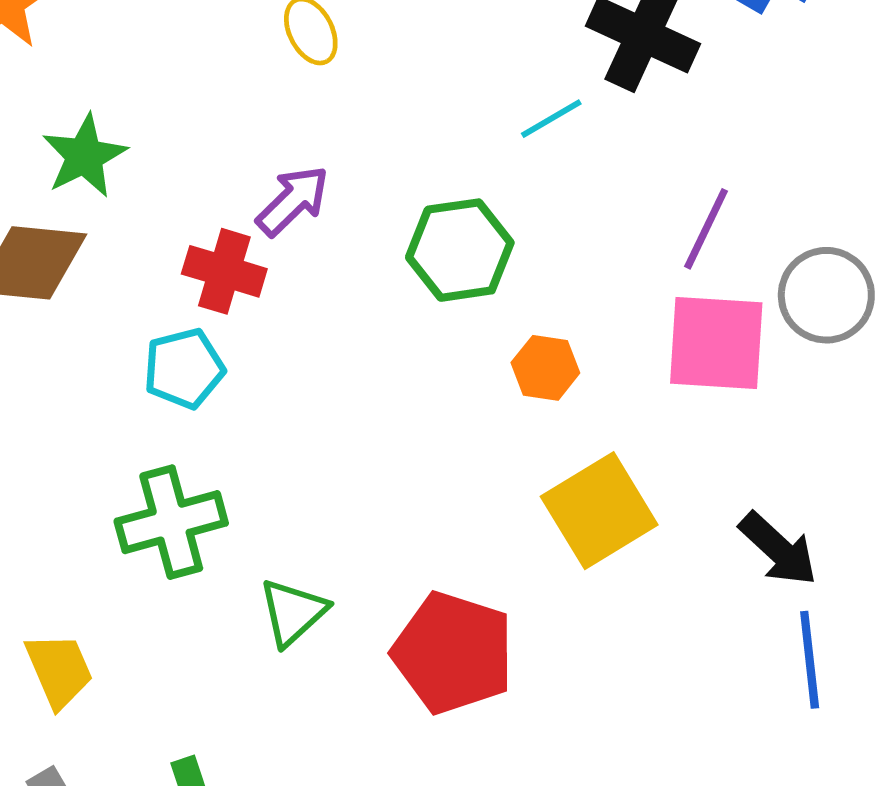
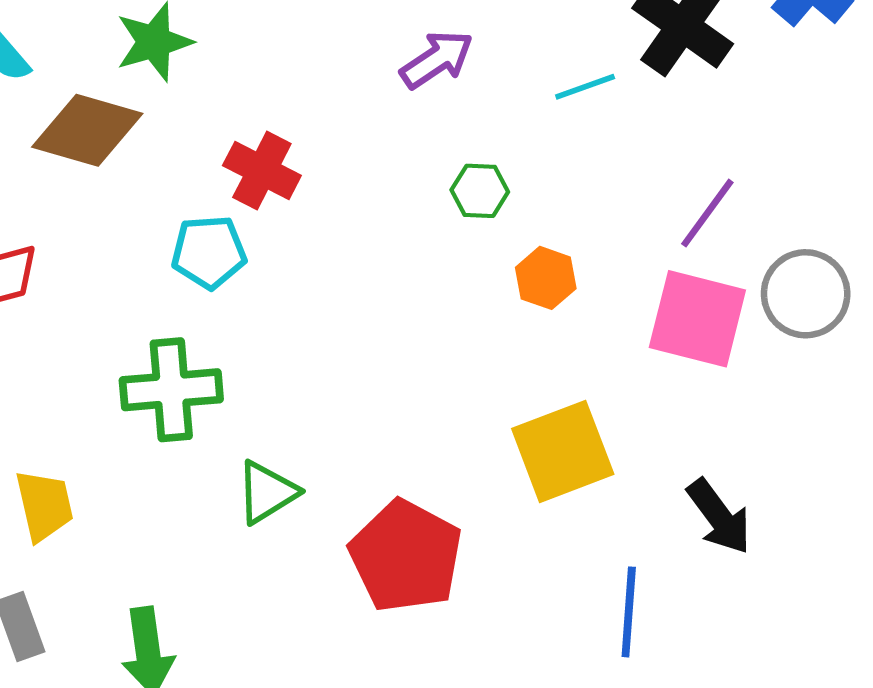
purple arrow: (293, 201) -> (437, 59), moved
green hexagon: (460, 250) -> (480, 191), size x0.6
orange hexagon: (545, 368) -> (546, 278), moved
blue line: (810, 660) -> (629, 612), moved

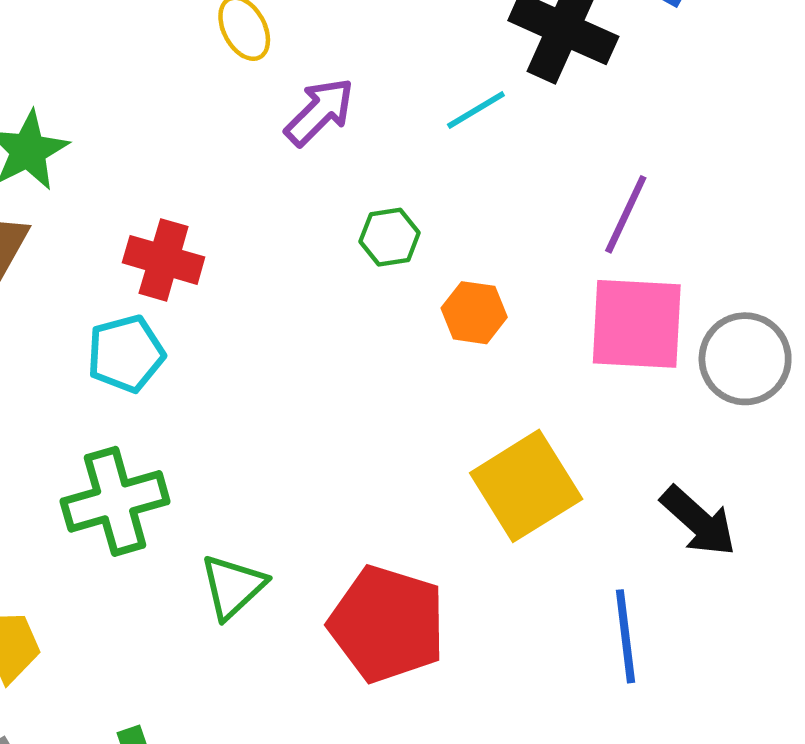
gray circle: (806, 294) -> (745, 359), moved

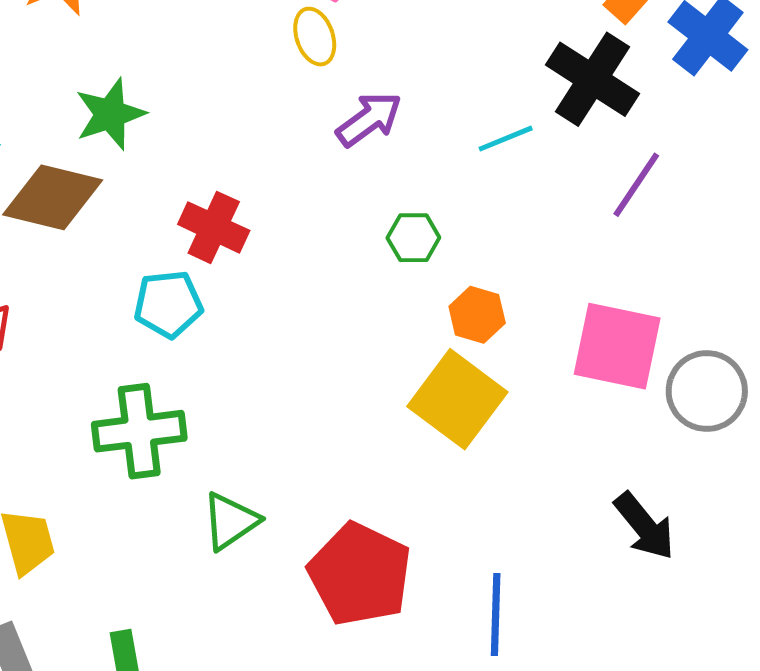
purple line: (626, 214) -> (636, 185), moved
yellow square: (526, 486) -> (457, 399), moved, turned -30
blue line: (625, 636) -> (496, 614), moved

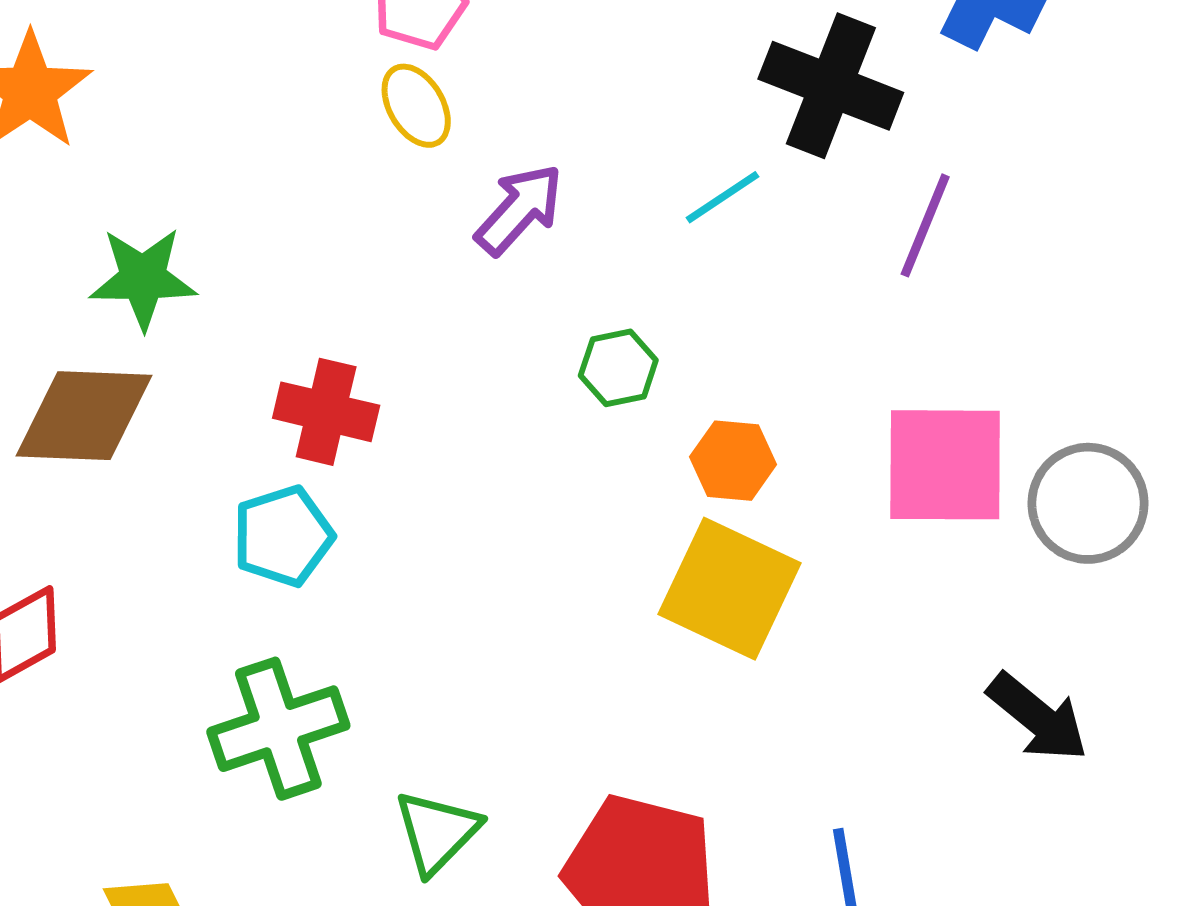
green star: (110, 114) -> (143, 278), turned 30

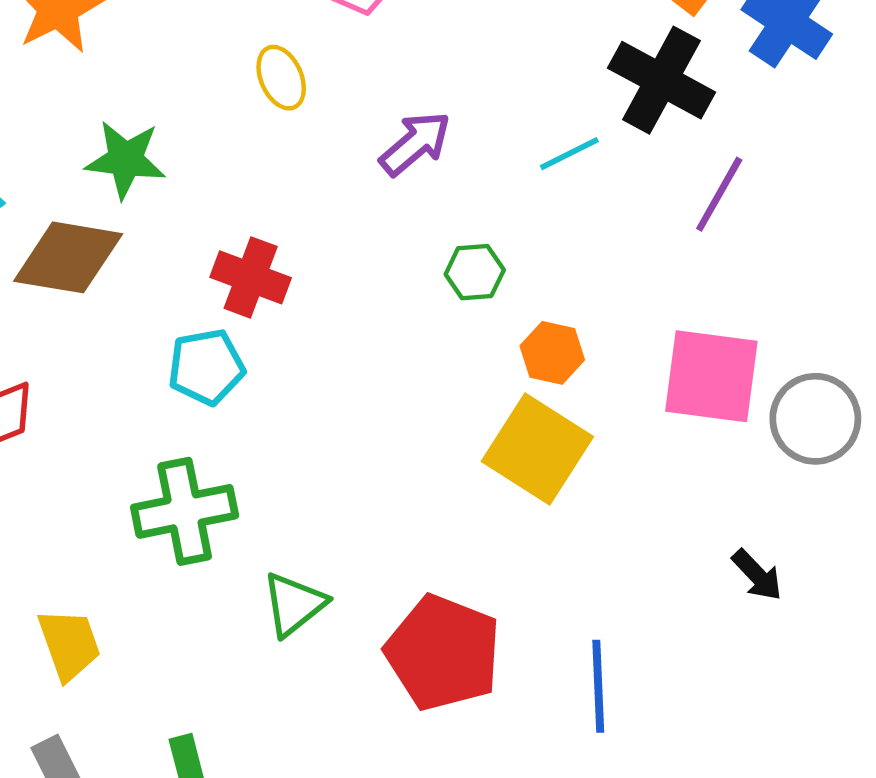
yellow ellipse: (416, 106) -> (281, 78), moved
black arrow: (1038, 717) -> (757, 575), size x0.7

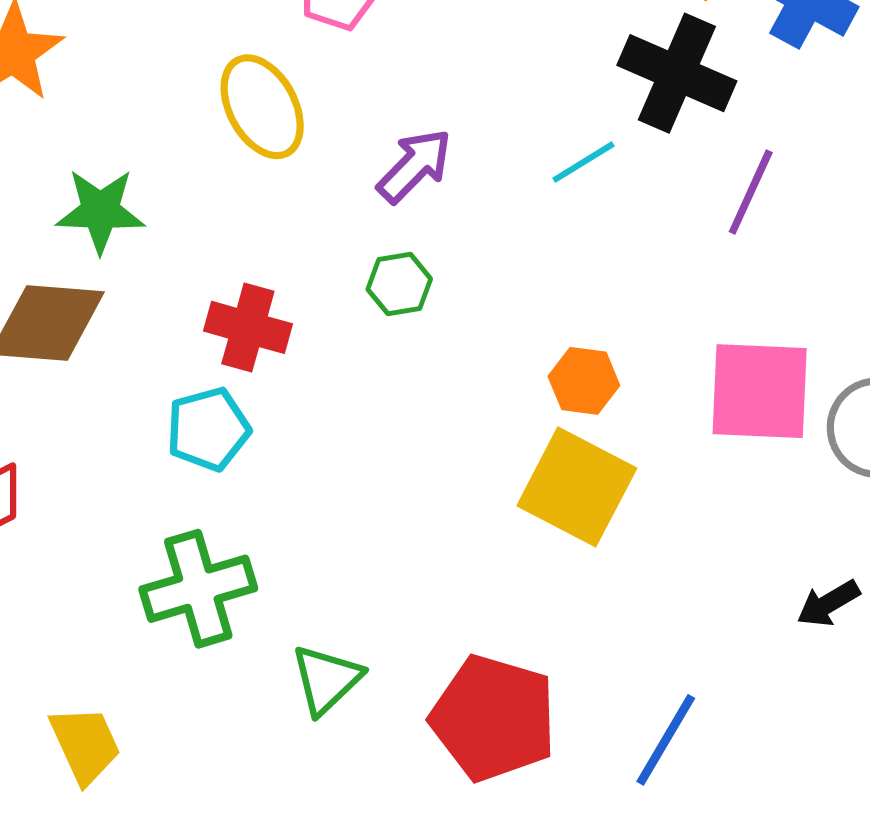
yellow ellipse: (281, 78) -> (262, 107), size x1.5
green hexagon: (475, 272) -> (399, 284), moved
black arrow: (757, 575) -> (828, 603), turned 108
blue line: (598, 686) -> (666, 740), turned 38

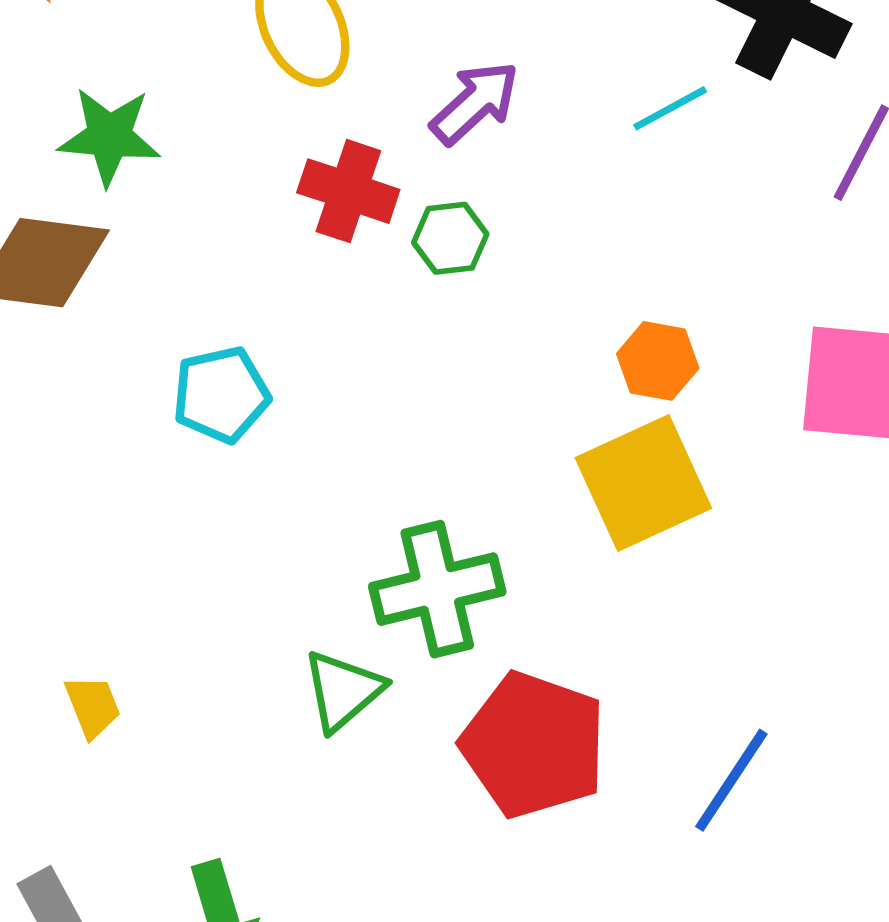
red cross: (248, 327) -> (348, 191), moved
yellow square: (577, 487) -> (643, 483), turned 35
green cross: (198, 589) -> (437, 589), moved
yellow trapezoid: (85, 745) -> (93, 706), moved, size x0.7

